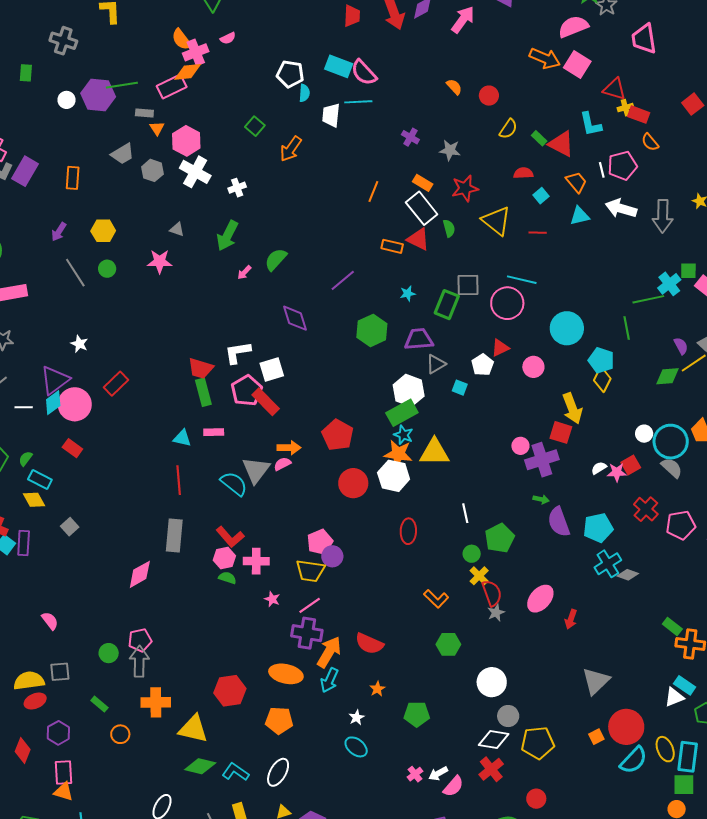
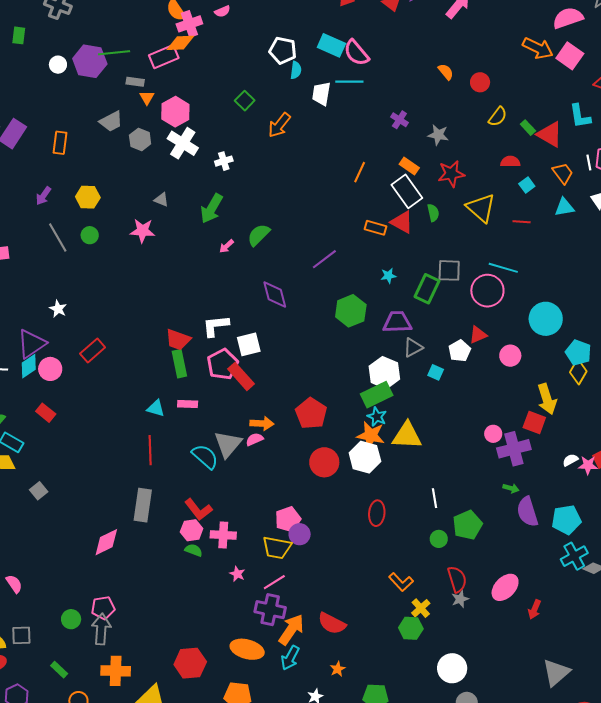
pink circle: (75, 404) -> (50, 369), size x0.7
yellow cross: (479, 576) -> (421, 608), moved

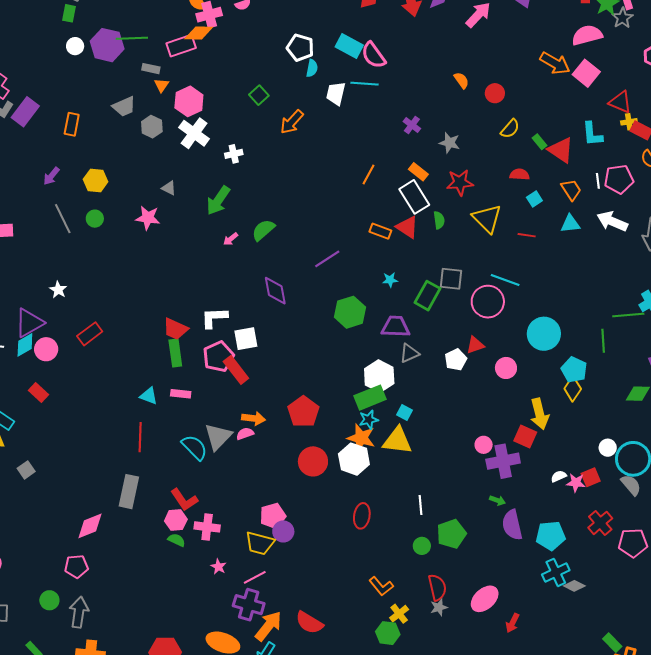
green rectangle: (19, 35) -> (69, 13), moved
cyan square: (436, 372) -> (404, 412), moved
cyan star: (377, 417) -> (369, 420), turned 30
pink pentagon: (103, 608) -> (76, 566), moved

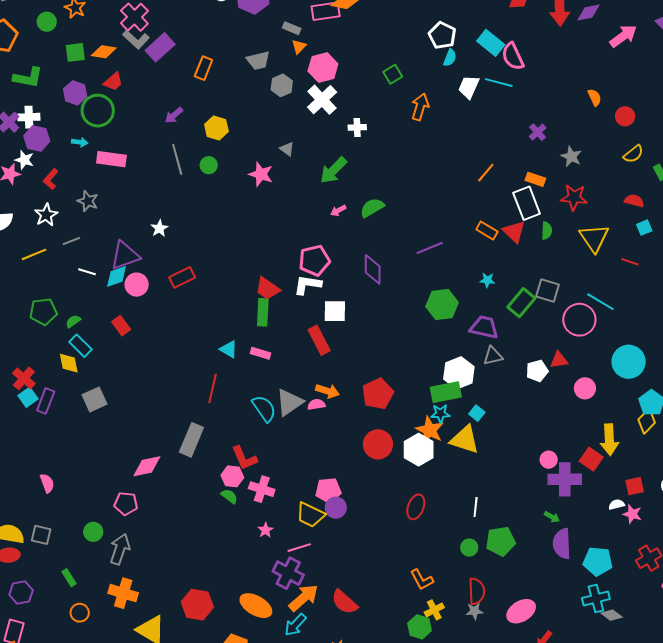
orange arrow: (292, 122) -> (420, 107), turned 144
orange rectangle: (418, 172) -> (535, 179), turned -30
pink pentagon: (218, 357) -> (314, 260), moved
gray square: (26, 470) -> (94, 399), size x1.4
red square: (591, 477) -> (635, 486), moved

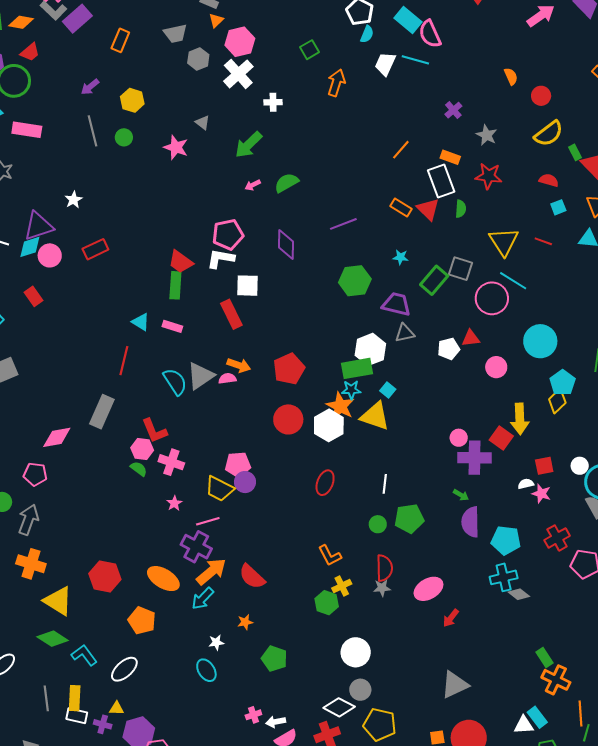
yellow semicircle: (633, 154) -> (549, 134), size x1.4
yellow triangle: (594, 238) -> (504, 242), moved

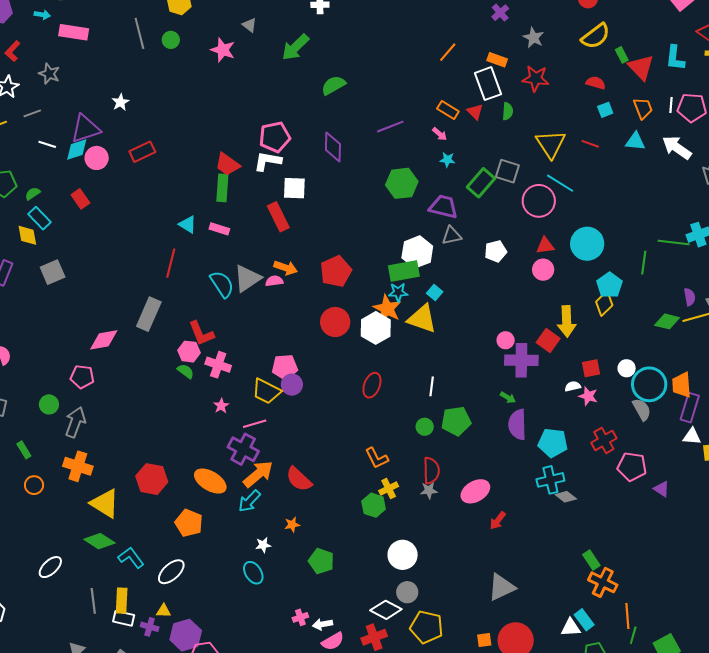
pink arrow: (253, 185) -> (440, 134), moved, turned -112
red triangle: (428, 209) -> (475, 112), size x0.7
red triangle: (471, 338) -> (545, 246), moved

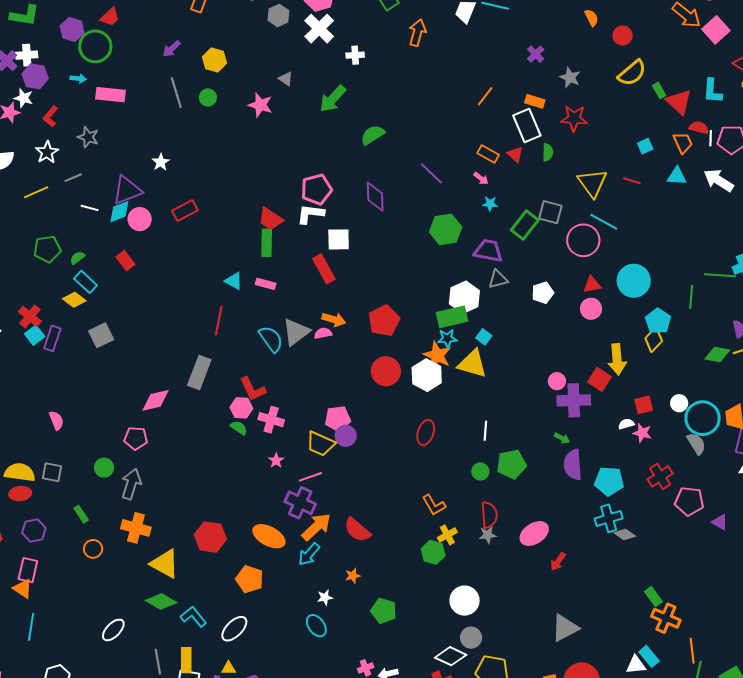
red semicircle: (596, 83) -> (699, 128), moved
purple line: (390, 127) -> (431, 173), turned 68
yellow diamond: (27, 235) -> (74, 300), turned -40

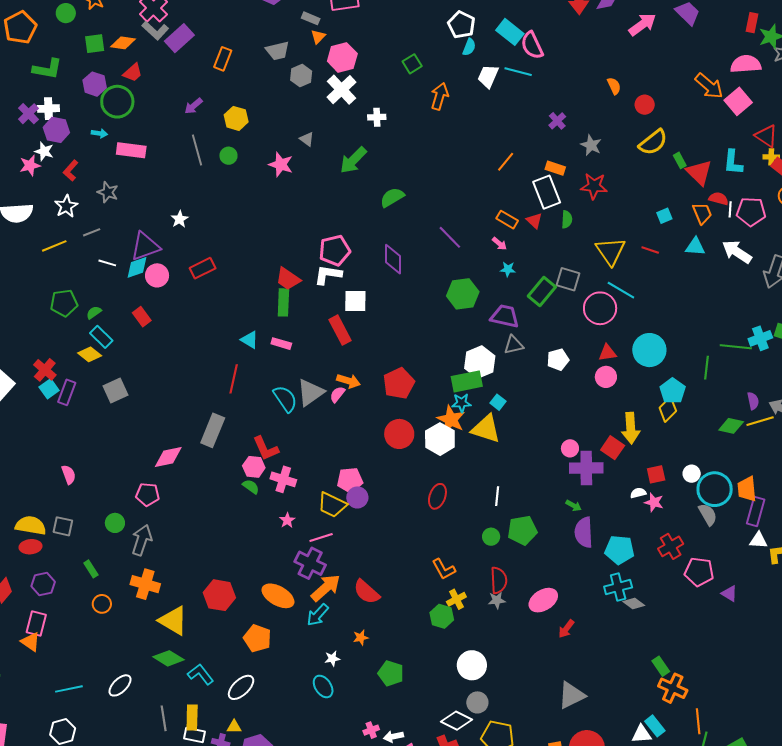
pink semicircle: (323, 333) -> (337, 394), turned -42
cyan line: (31, 627) -> (69, 689), moved, turned 68

